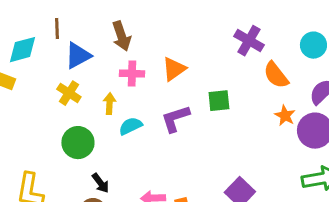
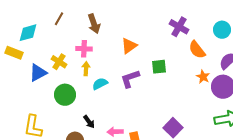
brown line: (57, 29) -> (59, 19), moved, turned 32
blue triangle: (78, 56) -> (38, 73), moved
pink cross: (132, 74) -> (84, 49), moved
black arrow: (100, 183) -> (89, 122), moved

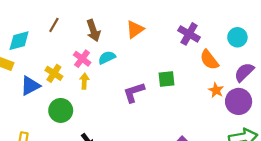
orange triangle: (129, 46) -> (135, 29), moved
pink cross: (84, 49) -> (82, 59), turned 35
cyan semicircle: (100, 84) -> (107, 58), moved

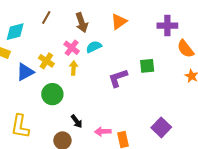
purple cross: (189, 34) -> (167, 26), turned -30

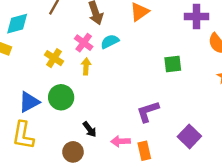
blue triangle: (25, 72) -> (29, 102), moved
purple L-shape: (118, 78) -> (148, 112), moved

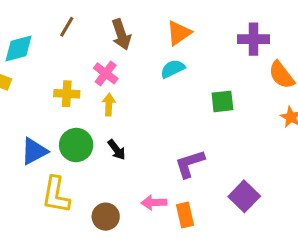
cyan semicircle: (110, 41) -> (173, 69), moved
yellow cross: (54, 58) -> (67, 94), turned -30
black arrow: (90, 129) -> (117, 150), moved
yellow L-shape: (23, 135) -> (56, 195), moved
brown circle: (73, 152) -> (106, 217), moved

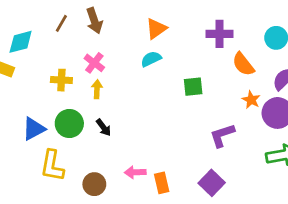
brown arrow: (121, 35) -> (94, 21), moved
purple L-shape: (190, 164) -> (222, 135), moved
purple square: (244, 196) -> (212, 183), moved

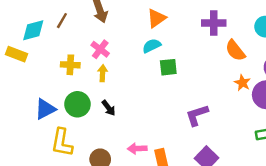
brown line: (61, 23) -> (62, 21), moved
green square: (193, 87) -> (168, 67), moved
purple L-shape: (222, 135) -> (197, 115), moved

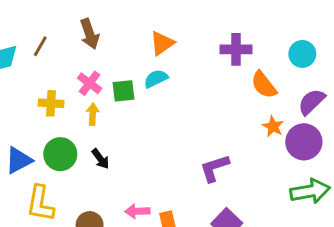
green square: (168, 67) -> (123, 91), moved

